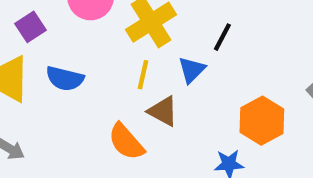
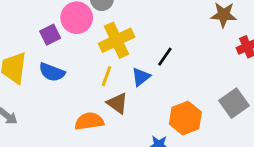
purple square: (31, 27) -> (50, 35), moved
orange semicircle: (126, 142) -> (89, 121), turned 116

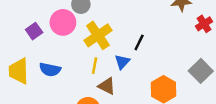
purple square: (50, 35) -> (34, 31), moved

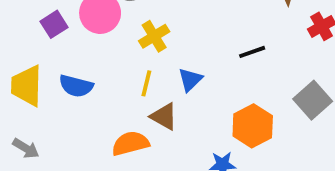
yellow cross: (98, 35) -> (154, 36), size x0.7
black line: (139, 42) -> (252, 52), moved, turned 42

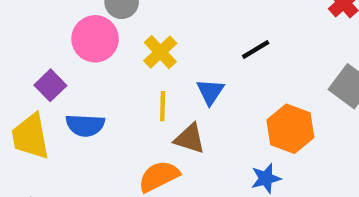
purple square: (54, 24) -> (50, 85), moved
black line: (252, 52) -> (256, 50), moved

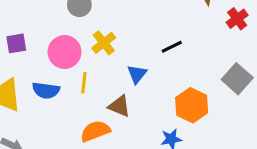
pink circle: (95, 39) -> (65, 52), moved
purple square: (50, 85) -> (16, 43), moved, turned 30
yellow line: (163, 106) -> (84, 83), moved

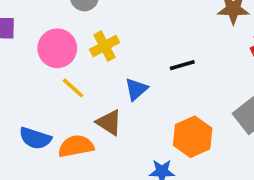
yellow line: (84, 83) -> (73, 88), turned -65
blue semicircle: (46, 90) -> (35, 138), moved

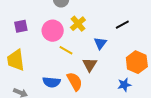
brown triangle: (109, 123) -> (90, 65), turned 42
orange semicircle: (76, 146) -> (75, 81), turned 84

